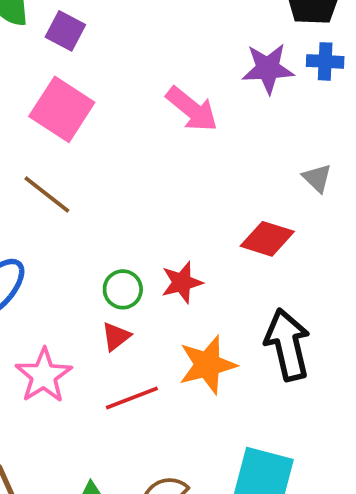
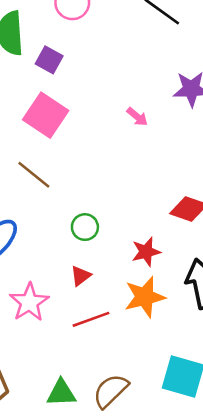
pink arrow: (192, 109) -> (137, 117), size x0.6
red star: (182, 282) -> (146, 252), moved
green circle: (123, 289) -> (85, 227), moved

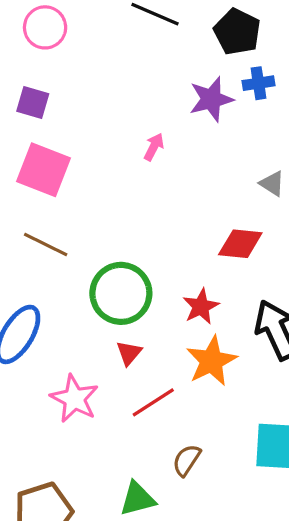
pink arrow: (137, 117) -> (154, 147), turned -90
green circle: (85, 227) -> (121, 293), size x1.8
brown semicircle: (111, 391) -> (187, 460), moved, size x0.7

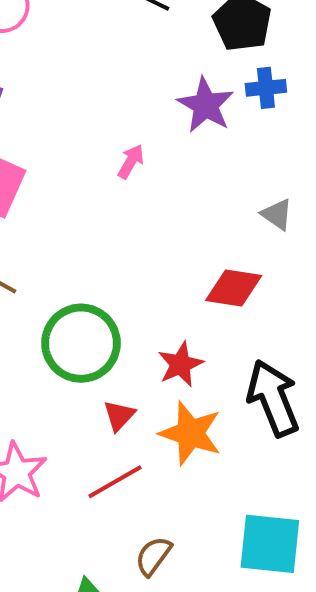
purple star: (211, 99) -> (206, 105), turned -30
red triangle: (129, 353) -> (119, 416), moved
orange star: (211, 361) -> (190, 433), turned -30

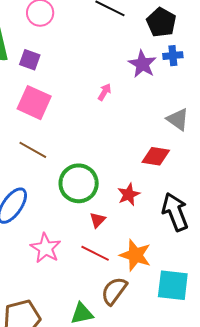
gray triangle: (277, 214) -> (178, 119), size x1.4
orange star: (190, 433) -> (135, 255), moved
red line: (115, 482) -> (95, 253), turned 56
brown semicircle: (153, 556) -> (114, 291), size x1.4

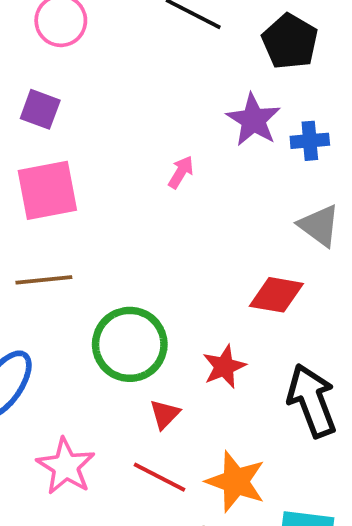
blue cross: (173, 56) -> (310, 141), moved
pink square: (34, 103) -> (47, 190), turned -36
brown line: (33, 150) -> (44, 280), turned -36

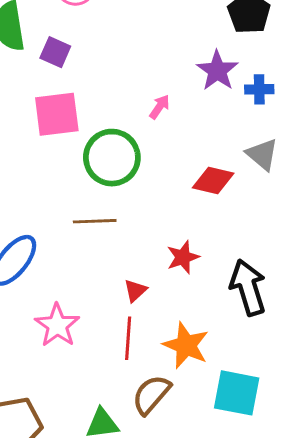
brown line: (44, 280) -> (95, 221), moved
red diamond: (276, 295) -> (213, 180), moved
green circle: (130, 344) -> (112, 158), moved
red line: (159, 477) -> (128, 338), turned 63

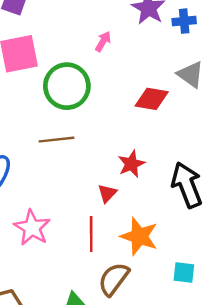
red triangle: (135, 291) -> (107, 193), moved
cyan square: (237, 393) -> (184, 273), size x0.6

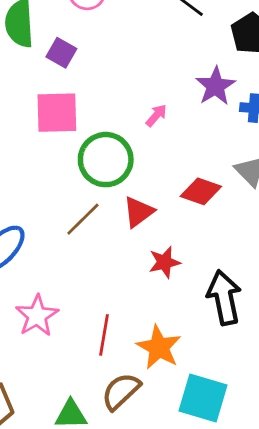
brown line: (57, 140) -> (83, 219), turned -48
red triangle: (107, 193) -> (138, 212), moved, size x1.4
cyan square: (184, 273) -> (203, 398), size x1.8

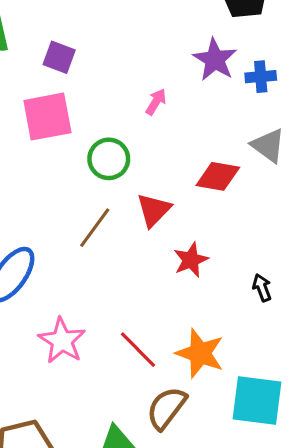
purple square: (61, 53) -> (59, 57), moved
green circle: (106, 160) -> (109, 159), size x0.7
black arrow: (224, 298) -> (262, 288), size x0.5
red line: (104, 335) -> (138, 350), turned -45

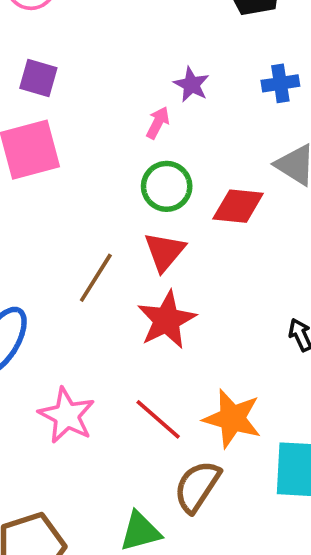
purple star: (215, 60) -> (191, 85), moved, size x0.7
green circle: (109, 159) -> (167, 186), moved
red star: (191, 260) -> (167, 320), moved, size x1.4

